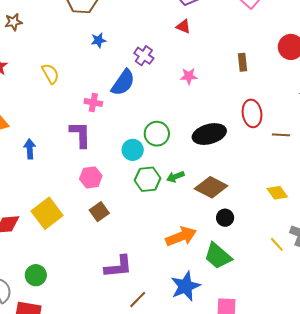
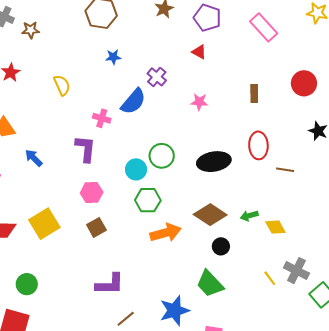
blue arrow: (30, 149) -> (34, 158), turned -48
green arrow: (175, 177) -> (249, 216), moved
orange arrow: (181, 236) -> (166, 233), moved

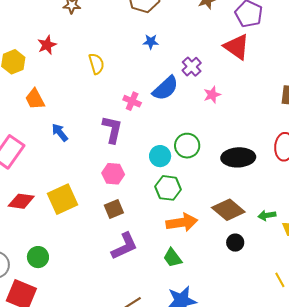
red triangle: (199, 52) -> (237, 47), size x1.8
pink star: (199, 102) -> (212, 95), moved, turned -30
purple L-shape: (110, 284) -> (124, 246), moved, turned -32
green trapezoid: (210, 284) -> (173, 258), moved, size x0.7

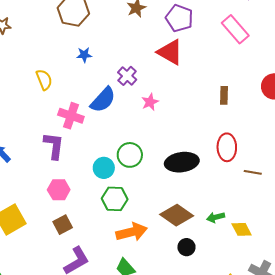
yellow semicircle: (96, 64) -> (44, 80), moved
pink cross: (132, 101) -> (71, 116), size x1.4

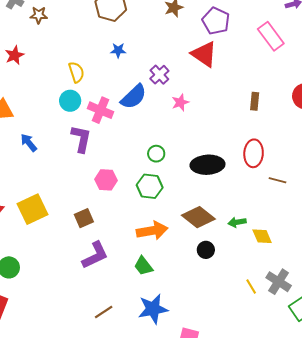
green circle: (130, 155) -> (156, 154), size x0.7
cyan circle: (104, 168) -> (70, 101), moved
pink hexagon: (59, 190) -> (106, 180), moved
green hexagon: (115, 199) -> (150, 186), moved

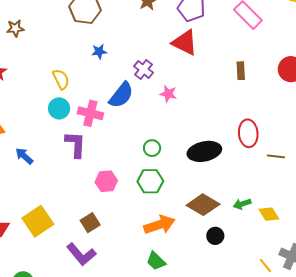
brown rectangle: (255, 101) -> (241, 71), moved
pink star: (180, 102) -> (168, 94), turned -30
purple L-shape: (95, 255) -> (81, 254), moved, turned 84

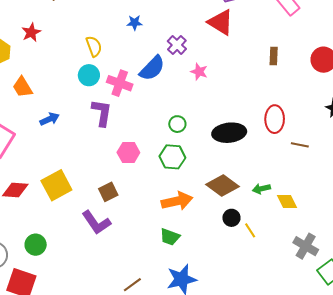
blue arrow: (24, 156) -> (50, 119), turned 108
green trapezoid: (156, 261) -> (170, 237), turned -30
yellow line: (265, 265) -> (250, 230), moved

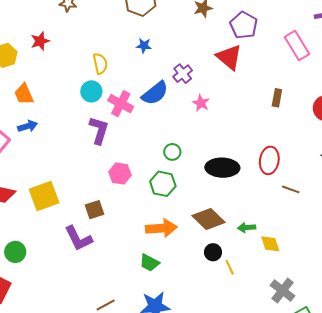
blue arrow: (50, 119) -> (28, 126), moved

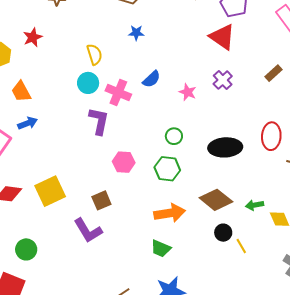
purple cross: (183, 74) -> (223, 80), moved
blue semicircle: (155, 93) -> (152, 79), size x0.7
brown rectangle: (277, 98) -> (273, 73), turned 42
pink star: (201, 103) -> (188, 92), moved

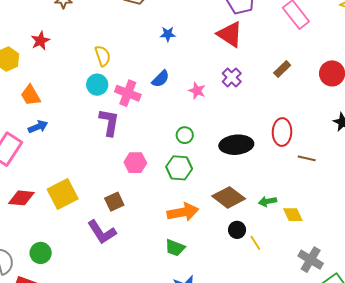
blue star: (136, 33) -> (168, 34), moved

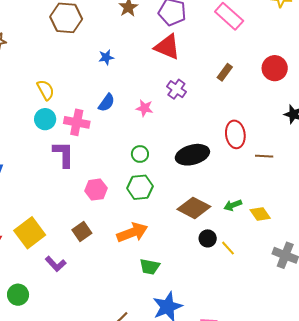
orange arrow: (183, 212) -> (132, 232), moved
purple L-shape: (102, 232) -> (56, 264), moved, size x0.7

